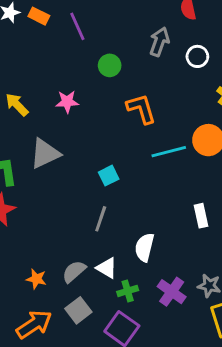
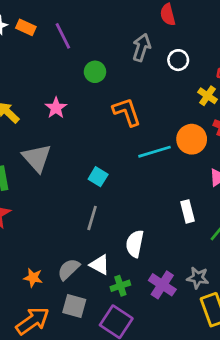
pink star: (67, 102) -> (56, 108), turned -30
gray triangle: (45, 153) -> (37, 158), turned -44
cyan square: (109, 176) -> (98, 177), turned -30
gray square: (78, 310) -> (74, 306), turned -35

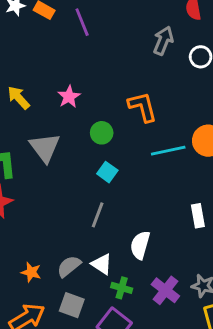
green circle: (95, 72) -> (102, 133), moved
green cross: (120, 286) -> (122, 288), turned 30

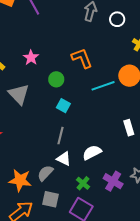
white semicircle: (140, 245) -> (92, 153), turned 54
white triangle: (102, 264) -> (64, 159), moved
orange star: (31, 272) -> (20, 180), size x1.6
green cross: (122, 288) -> (83, 183), turned 32

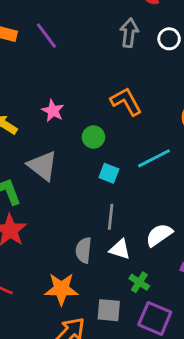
cyan line: (103, 86) -> (154, 158), moved
gray semicircle: (45, 173) -> (84, 250), moved, turned -30
green cross: (83, 183) -> (139, 282), moved

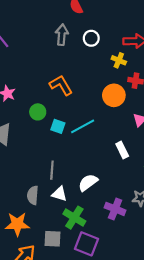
cyan square: (109, 173) -> (58, 126), moved
green cross: (139, 282) -> (74, 218), size x1.5

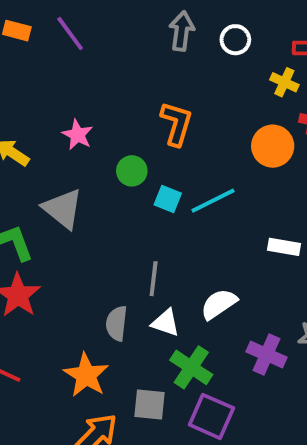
orange L-shape: (61, 85) -> (176, 124), turned 45
white rectangle: (122, 150) -> (284, 247), turned -56
orange star: (17, 224) -> (86, 375), turned 30

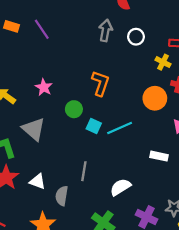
white triangle: (166, 323) -> (37, 181), moved

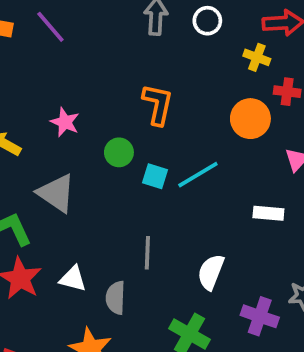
white semicircle: (120, 187) -> (211, 272), turned -30

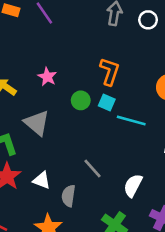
cyan line: (198, 175) -> (131, 120), turned 40
cyan square: (155, 176) -> (107, 102), moved
gray line: (147, 253) -> (93, 168), turned -50

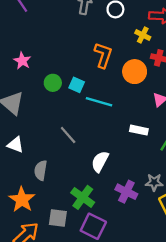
orange L-shape: (110, 71) -> (103, 55), moved
gray line: (93, 168) -> (68, 135), moved
white triangle: (42, 180) -> (15, 145), moved

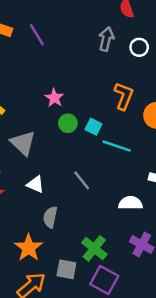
pink star: (22, 61) -> (54, 98), moved
white triangle: (15, 145) -> (35, 184), moved
white semicircle: (100, 162) -> (130, 203), moved, turned 60

